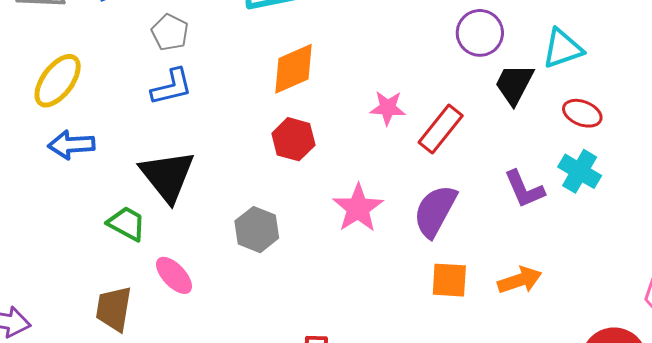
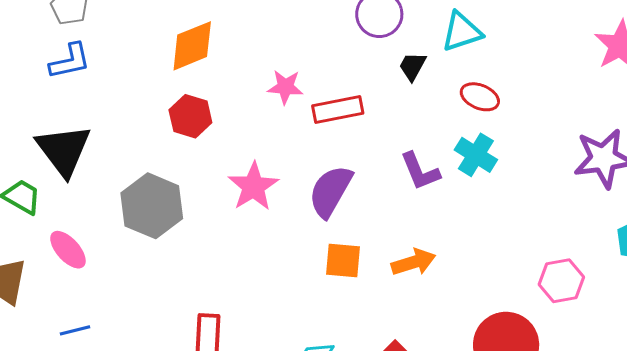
black trapezoid: (514, 84) -> (412, 66), size x0.7
red rectangle: (441, 129) -> (338, 109), turned 39
gray hexagon: (257, 230) -> (152, 206), size x1.4

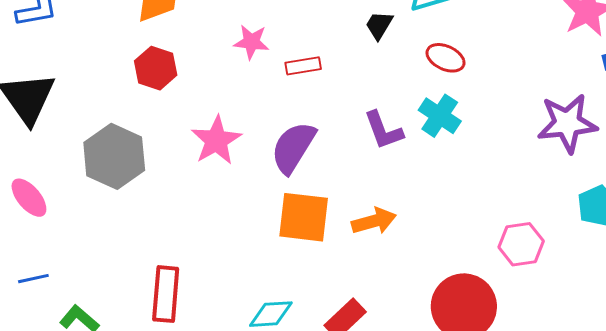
red rectangle: (338, 109) -> (303, 66), size x0.7
orange square: (343, 261) -> (304, 217), size x1.4

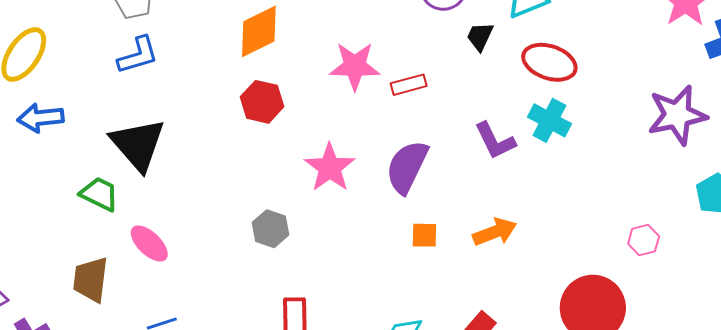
pink star: (251, 42) -> (355, 66), size x1.4
red ellipse: (445, 58) -> (549, 62), size x1.4
gray hexagon: (114, 156) -> (270, 229), moved, size x0.6
orange square: (304, 217) -> (424, 235), size x0.5
pink hexagon: (521, 244) -> (644, 240), size x0.7

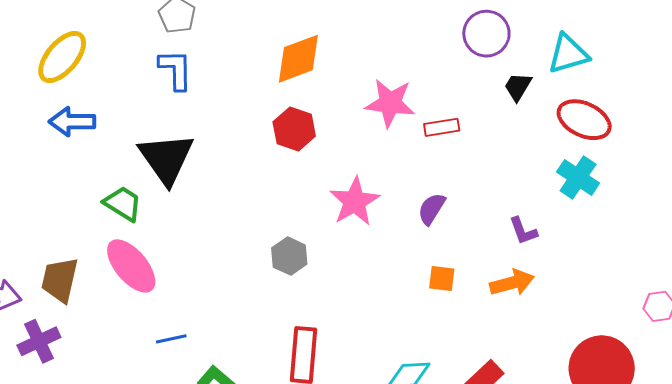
blue L-shape: (138, 55) -> (176, 70), turned -81
purple L-shape: (495, 141) -> (523, 231), moved, size x0.7
purple semicircle: (407, 167) -> (432, 209), size x0.6
pink ellipse: (149, 243) -> (131, 266), moved, size x1.4
brown trapezoid: (91, 280) -> (60, 280), moved

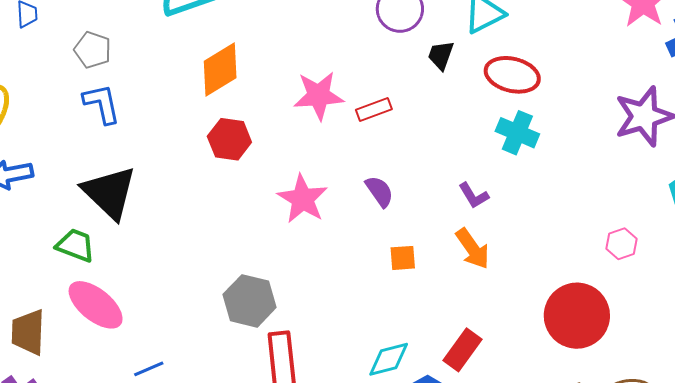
purple semicircle: (432, 209) -> (379, 191), turned 124
gray hexagon: (289, 256) -> (250, 301), moved, size x1.4
orange arrow: (512, 283) -> (473, 249), turned 81

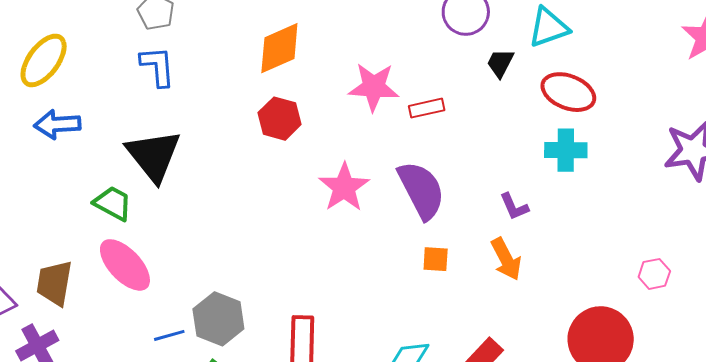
cyan cross: (517, 133) -> (566, 150), turned -30
purple semicircle: (379, 191) -> (421, 190), size x1.8
gray hexagon: (250, 301) -> (218, 319), moved

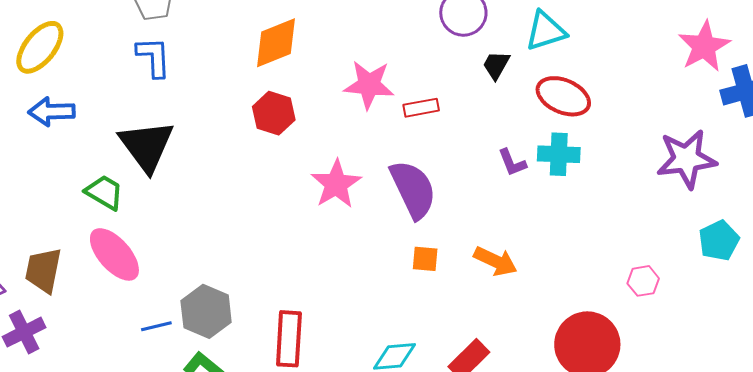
purple L-shape: (514, 207) -> (512, 163), moved
orange arrow: (506, 259) -> (495, 261), turned -39

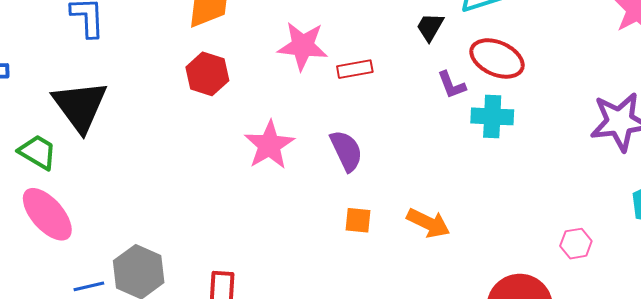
purple L-shape: (512, 163) -> (451, 85), moved
purple semicircle: (413, 189) -> (346, 151), size x0.7

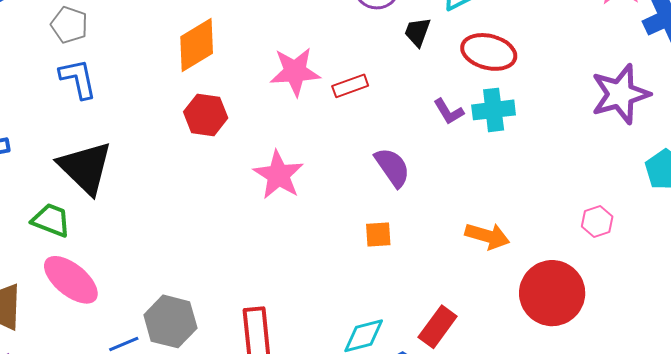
purple L-shape: (451, 85) -> (449, 112), moved
purple semicircle: (346, 151) -> (392, 167), moved
orange arrow: (428, 223) -> (487, 236), moved

